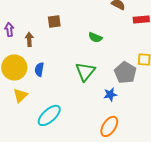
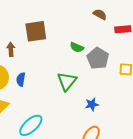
brown square: (54, 21) -> (36, 31), size x1.6
gray pentagon: (125, 72) -> (98, 58), moved

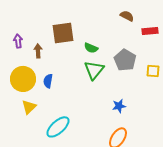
green semicircle: (77, 47) -> (91, 48), moved
green triangle: (67, 81) -> (94, 70), moved

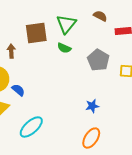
green triangle: (94, 70) -> (66, 24), moved
blue semicircle: (48, 81) -> (18, 90), moved, turned 120

